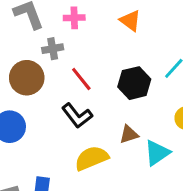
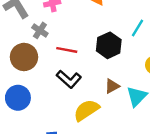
gray cross: (53, 49) -> (40, 30), turned -35
red line: (81, 79) -> (67, 50), turned -30

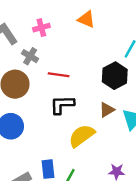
black hexagon: (109, 45) -> (115, 76), moved
black L-shape: (69, 79) -> (62, 105), turned 140

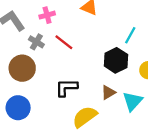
red line: (59, 75) -> (64, 42), moved, turned 30

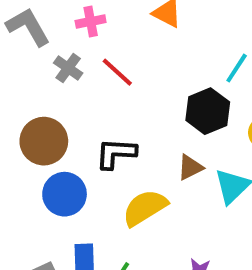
brown circle: (22, 68) -> (44, 141), moved
blue circle: (18, 108) -> (65, 194), moved

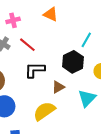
black L-shape: (116, 153) -> (35, 70), moved
brown triangle: (190, 167) -> (58, 87), moved

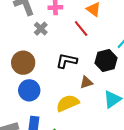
red line: (27, 45) -> (81, 29), moved

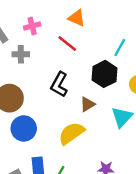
gray cross: (41, 29) -> (21, 54), turned -32
black L-shape: (67, 61) -> (59, 85), turned -60

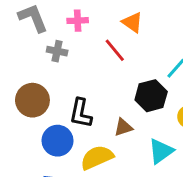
black L-shape: (59, 85) -> (81, 113), moved, turned -30
blue circle: (24, 128) -> (57, 141), moved

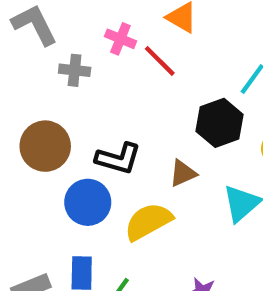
pink cross: (78, 21) -> (120, 39), moved, turned 30
black L-shape: (81, 113) -> (118, 159), turned -80

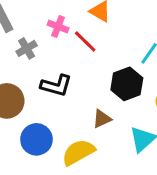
gray cross: (75, 70) -> (27, 48), turned -36
black L-shape: (118, 159) -> (56, 85), moved

